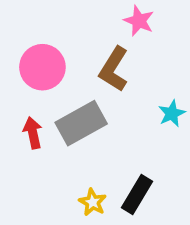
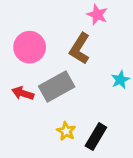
red arrow: (33, 133) -> (23, 93), turned -60
yellow star: (93, 202) -> (66, 131), moved

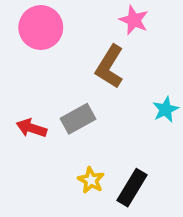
pink circle: (30, 47) -> (41, 28), moved
gray rectangle: (57, 86) -> (78, 119), size x0.7

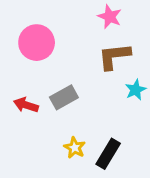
pink circle: (41, 28) -> (37, 43), moved
brown L-shape: (110, 67) -> (114, 56), moved, turned 52

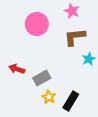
pink circle: (37, 43) -> (37, 24), moved
gray rectangle: (64, 97) -> (42, 78), moved

